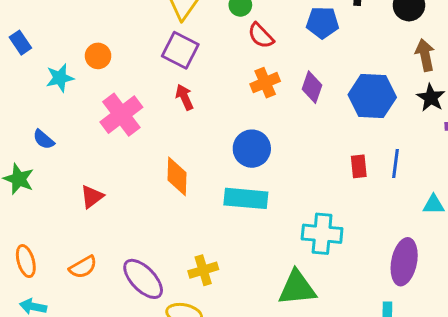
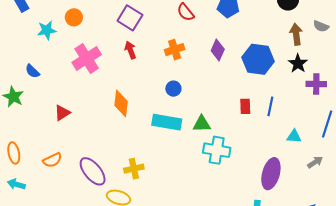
orange cross: (265, 83) -> (175, 50), moved
blue circle: (252, 149) -> (173, 89), size x0.6
green triangle: (297, 288) -> (202, 124), moved, size x0.7

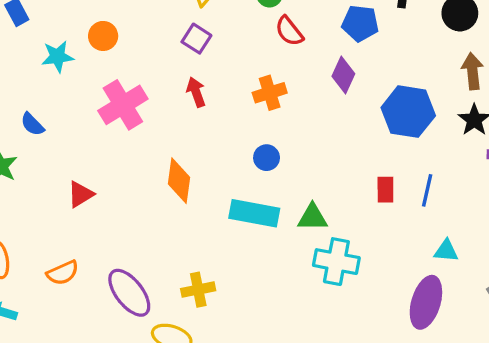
purple square: (130, 18) -> (196, 39), size x0.7
purple diamond: (218, 50) -> (343, 75), moved
cyan triangle: (294, 136) -> (446, 251), moved

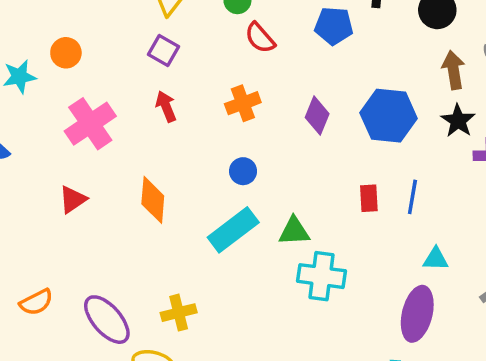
purple diamond: (343, 75) -> (317, 116), moved
red triangle: (81, 194) -> (73, 199), moved
cyan rectangle: (254, 213) -> (233, 230), turned -45

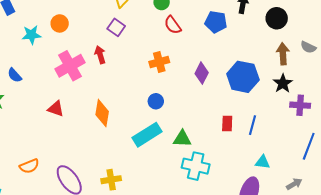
red arrow: (166, 106) -> (100, 55), moved
red triangle: (73, 199) -> (56, 109), turned 48

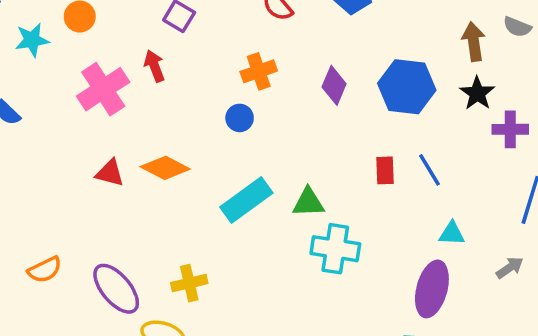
blue circle: (156, 101) -> (240, 118), moved
red triangle: (56, 109) -> (110, 173), moved
orange diamond: (102, 113) -> (165, 168), turned -68
blue line: (252, 125) -> (429, 170), turned -42

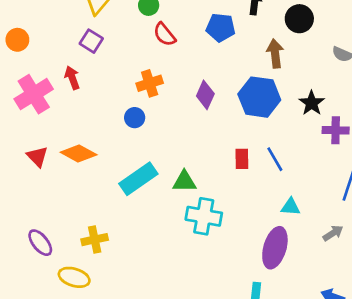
brown arrow: (474, 42) -> (275, 54), moved
red triangle: (110, 173) -> (37, 156), turned 30
purple ellipse: (116, 289) -> (40, 243), size x0.7

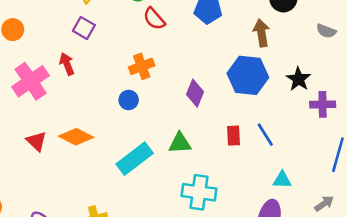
purple diamond: (205, 95) -> (195, 93), moved
green triangle: (184, 182) -> (180, 143), moved

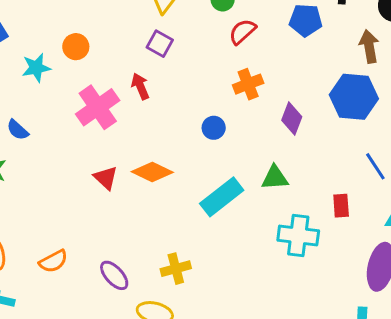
red semicircle: (154, 19) -> (242, 32), turned 90
orange cross: (142, 66) -> (248, 84), moved
red rectangle: (234, 136) -> (341, 206), moved

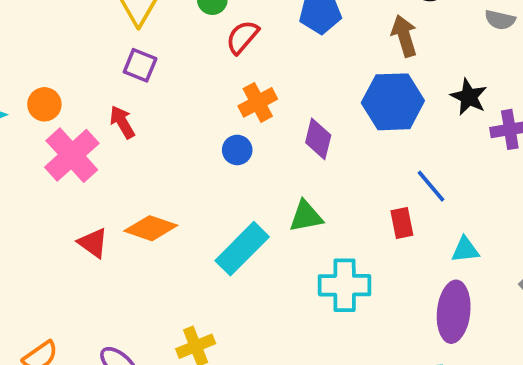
orange circle: (76, 47) -> (44, 104), moved
blue circle: (214, 128) -> (237, 150), moved
red rectangle: (341, 206) -> (402, 223), moved

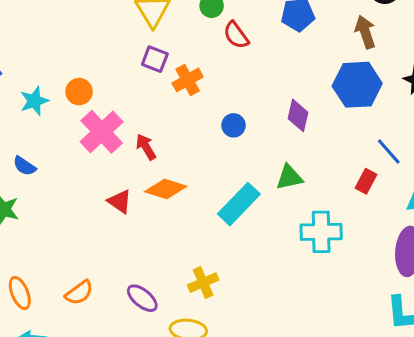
red semicircle: (242, 37) -> (236, 35), turned -76
orange cross: (258, 102) -> (188, 80), moved
red arrow: (122, 122) -> (146, 147), moved
red rectangle: (402, 223) -> (366, 181), turned 40

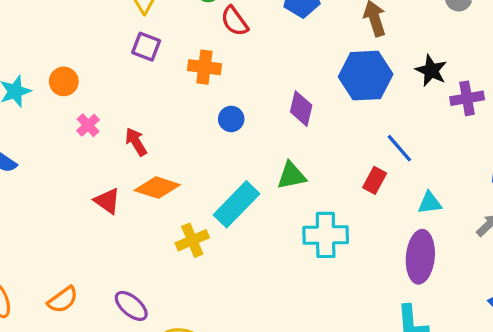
orange cross: (188, 80) -> (204, 67), moved, turned 36
pink cross: (102, 132) -> (88, 125), size x0.5
yellow cross: (203, 283) -> (192, 240), moved

